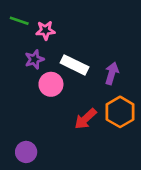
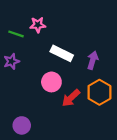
green line: (19, 21) -> (16, 34), moved
purple star: (34, 59) -> (11, 61), moved
pink circle: (51, 84) -> (51, 82), moved

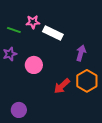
white rectangle: (62, 53) -> (53, 33), moved
pink circle: (51, 82) -> (34, 65), moved

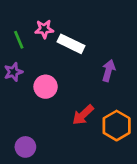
green line: (14, 30) -> (19, 40), turned 48
orange hexagon: (87, 81) -> (117, 126), moved

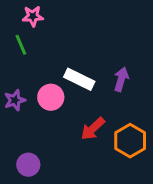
pink star: (44, 29) -> (33, 16), moved
white rectangle: (71, 44) -> (79, 79), moved
purple star: (13, 72) -> (15, 100), moved

